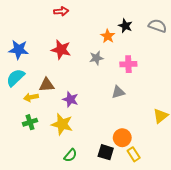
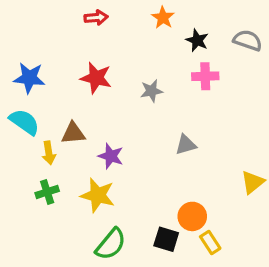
orange star: (108, 36) -> (163, 18), moved
pink cross: (128, 64) -> (205, 76), moved
cyan semicircle: (15, 78) -> (24, 122), turned 78
yellow arrow: (31, 97) -> (49, 153), turned -88
green semicircle: (70, 155) -> (111, 244), size x1.5

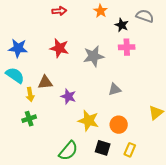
gray semicircle: (248, 40) -> (145, 16), moved
gray star: (152, 91) -> (93, 56), size x1.5
yellow star: (98, 195) -> (88, 121), moved
orange circle: (192, 216) -> (119, 125), moved
yellow rectangle: (210, 243) -> (130, 150), turned 56

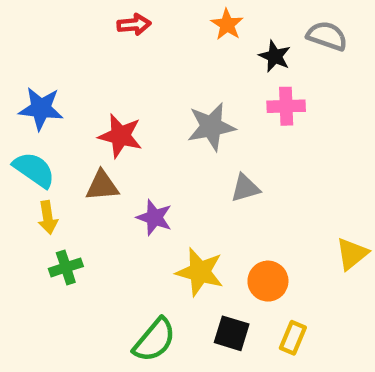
red star: (59, 48) -> (120, 136), moved
gray triangle: (115, 89) -> (245, 188), moved
yellow arrow: (30, 94) -> (48, 217), moved

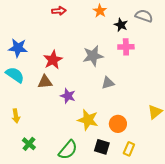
red star: (120, 136) -> (53, 60), turned 30
yellow arrow: (48, 217) -> (16, 116), moved
green cross: (66, 267) -> (29, 144), moved, turned -32

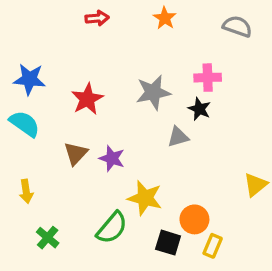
black star: (121, 25) -> (199, 109), moved
brown triangle: (45, 82) -> (76, 153), moved, turned -42
orange circle: (118, 124) -> (194, 219), moved
green semicircle: (68, 150) -> (112, 228), moved

